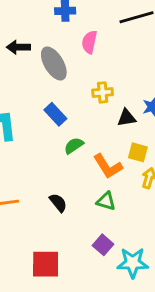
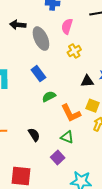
yellow cross: (103, 92) -> (74, 51), moved, turned -32
purple square: (103, 245) -> (58, 158), moved

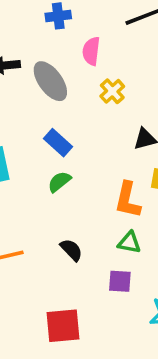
green semicircle: (49, 96) -> (59, 182), moved
orange L-shape: (71, 113) -> (128, 200), turned 50
purple square: (58, 158) -> (120, 281), turned -32

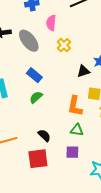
red square: (63, 326) -> (38, 159), moved

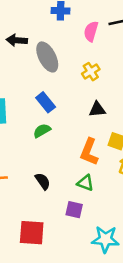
pink semicircle: (51, 23) -> (91, 31), moved
black triangle: (83, 71) -> (97, 109), moved
red square: (38, 159) -> (32, 233), moved

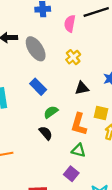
green semicircle: (42, 131) -> (51, 112), moved
black semicircle: (43, 181) -> (46, 133), moved
purple square: (74, 210) -> (71, 174), turned 32

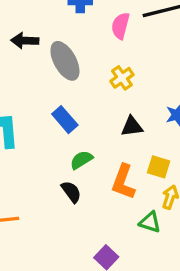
green triangle: (78, 150) -> (150, 222), moved

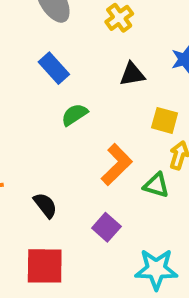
orange L-shape: (123, 182) -> (117, 165), moved, turned -153
black semicircle: (71, 192) -> (45, 205), moved

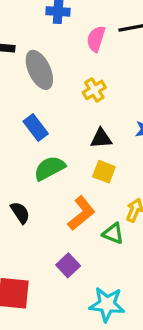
green semicircle: (74, 115) -> (50, 168), size x1.4
yellow square: (165, 120) -> (104, 172), moved
black semicircle: (45, 205) -> (20, 213), moved

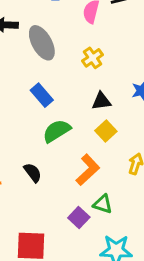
yellow square: (104, 172) -> (106, 131), turned 30
green triangle: (113, 234) -> (103, 204), moved

